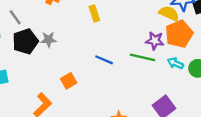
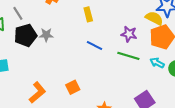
purple star: (155, 41) -> (129, 34), moved
blue line: (104, 60) -> (95, 46), moved
orange square: (69, 81) -> (73, 87), moved

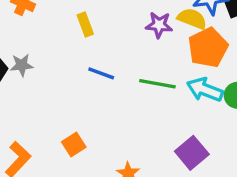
purple star: (129, 34) -> (159, 25), moved
cyan arrow: (157, 63) -> (205, 90), size x1.5

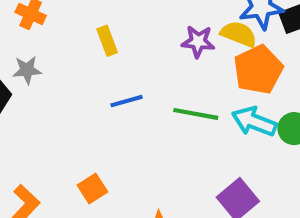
gray star: (22, 65) -> (27, 70), moved
blue line: (101, 73) -> (127, 101), turned -36

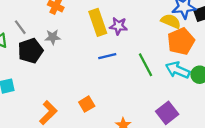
yellow rectangle: (107, 41) -> (98, 22), size x1.6
purple star: (198, 42) -> (118, 26), moved
green line: (196, 114) -> (145, 65), turned 50

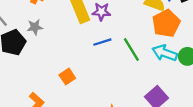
blue line: (107, 56) -> (102, 42), moved
orange square: (87, 104) -> (67, 77), moved

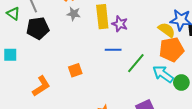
gray star: (35, 27) -> (74, 14), moved
green line: (131, 50) -> (136, 63), turned 55

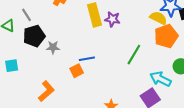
gray star: (74, 14) -> (53, 47), moved
blue line: (113, 50) -> (87, 59), moved
cyan arrow: (163, 74) -> (160, 79), moved

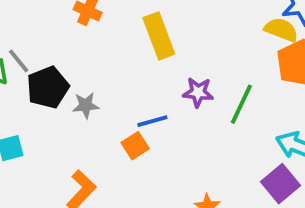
gray line: (26, 15) -> (19, 61), moved
purple star: (112, 19) -> (198, 92), moved

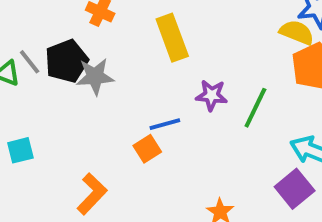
black pentagon: (48, 87) -> (67, 61), moved
gray star: (86, 105) -> (95, 76), moved, size x1.4

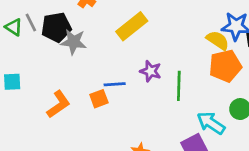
yellow rectangle: (172, 38) -> (132, 26), turned 60
green line: (255, 108) -> (179, 86), turned -36
orange L-shape: (92, 194) -> (58, 104), moved

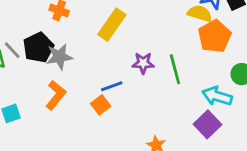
orange L-shape: (58, 104) -> (56, 95), moved

